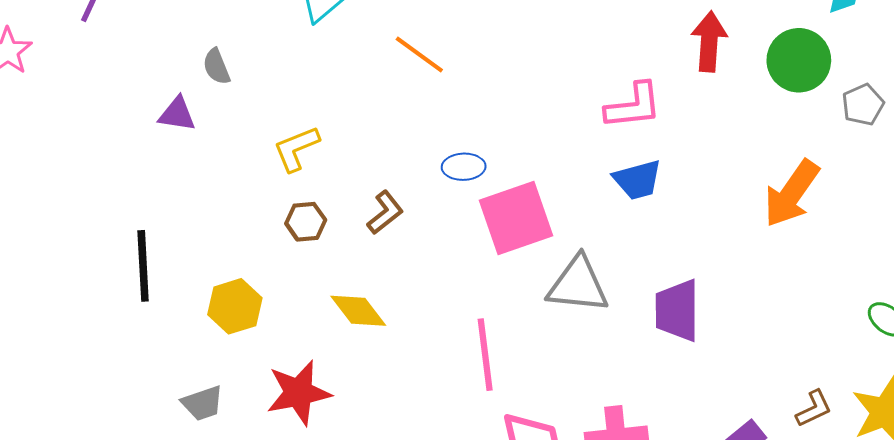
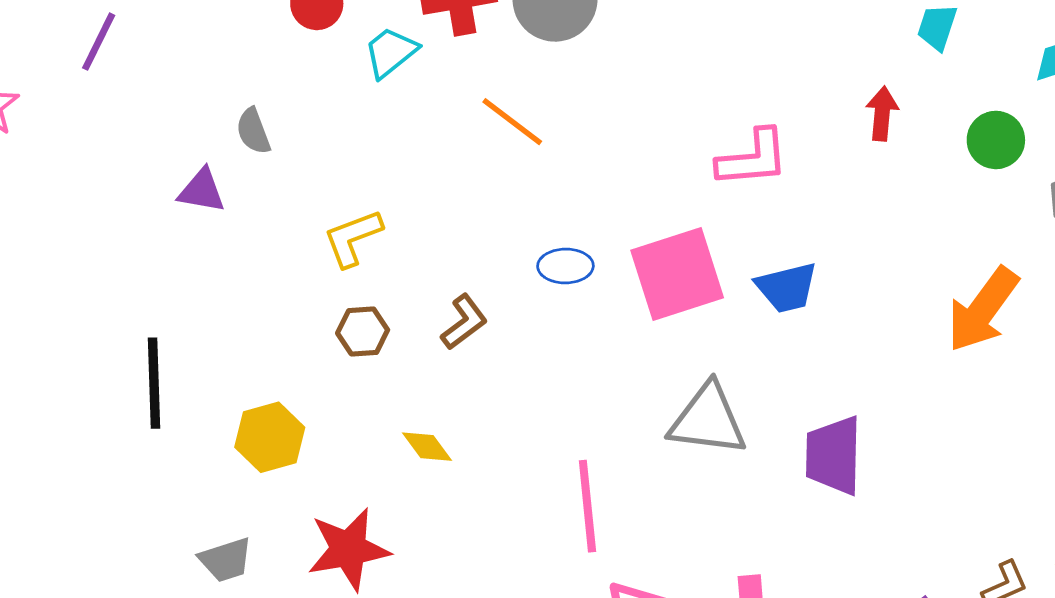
red arrow: (709, 42) -> (882, 114), size x0.7
green circle: (799, 60) -> (996, 140), size x0.7
pink L-shape: (633, 106) -> (753, 158), moved
pink square: (516, 218) -> (677, 274), moved
yellow diamond: (358, 311) -> (427, 447), size x0.7

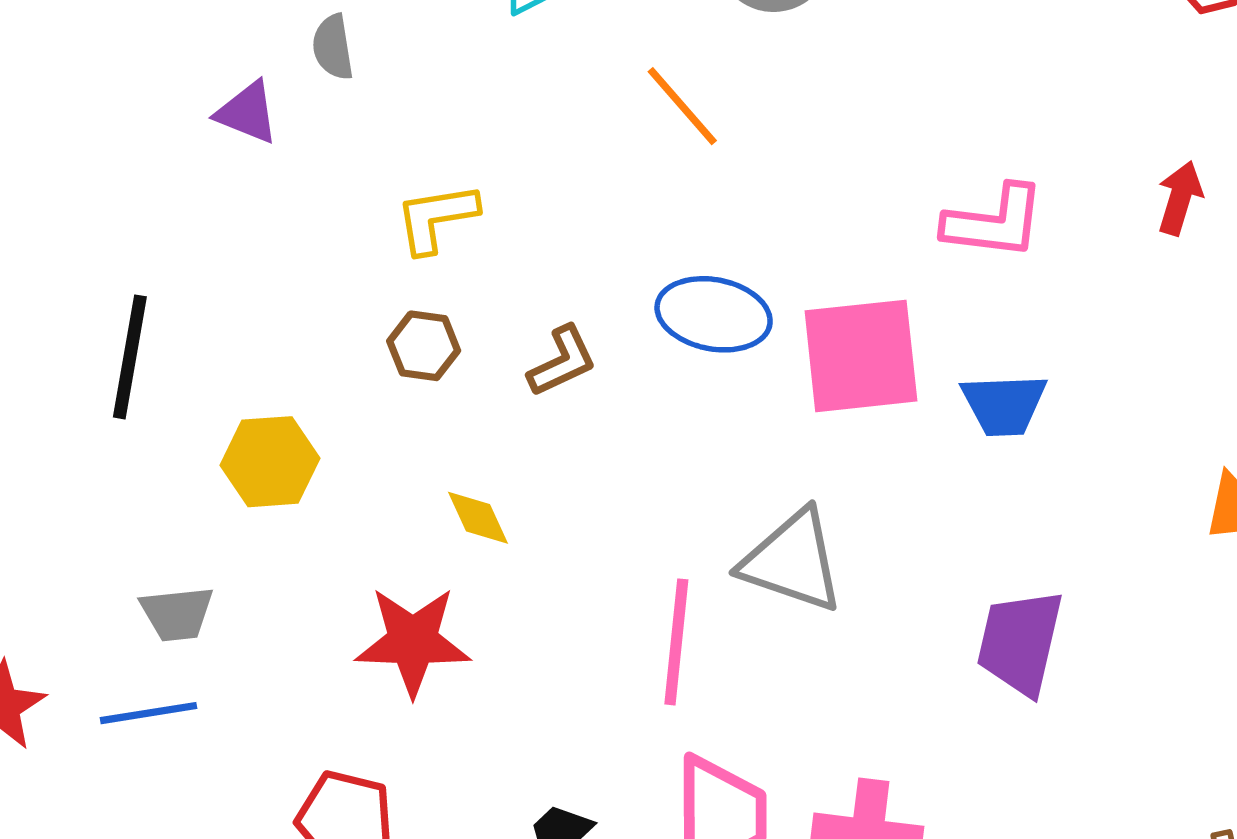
blue ellipse: (565, 266) -> (714, 314), size x1.5
gray triangle: (708, 420) -> (792, 561), moved
red star: (349, 549) -> (413, 641), moved

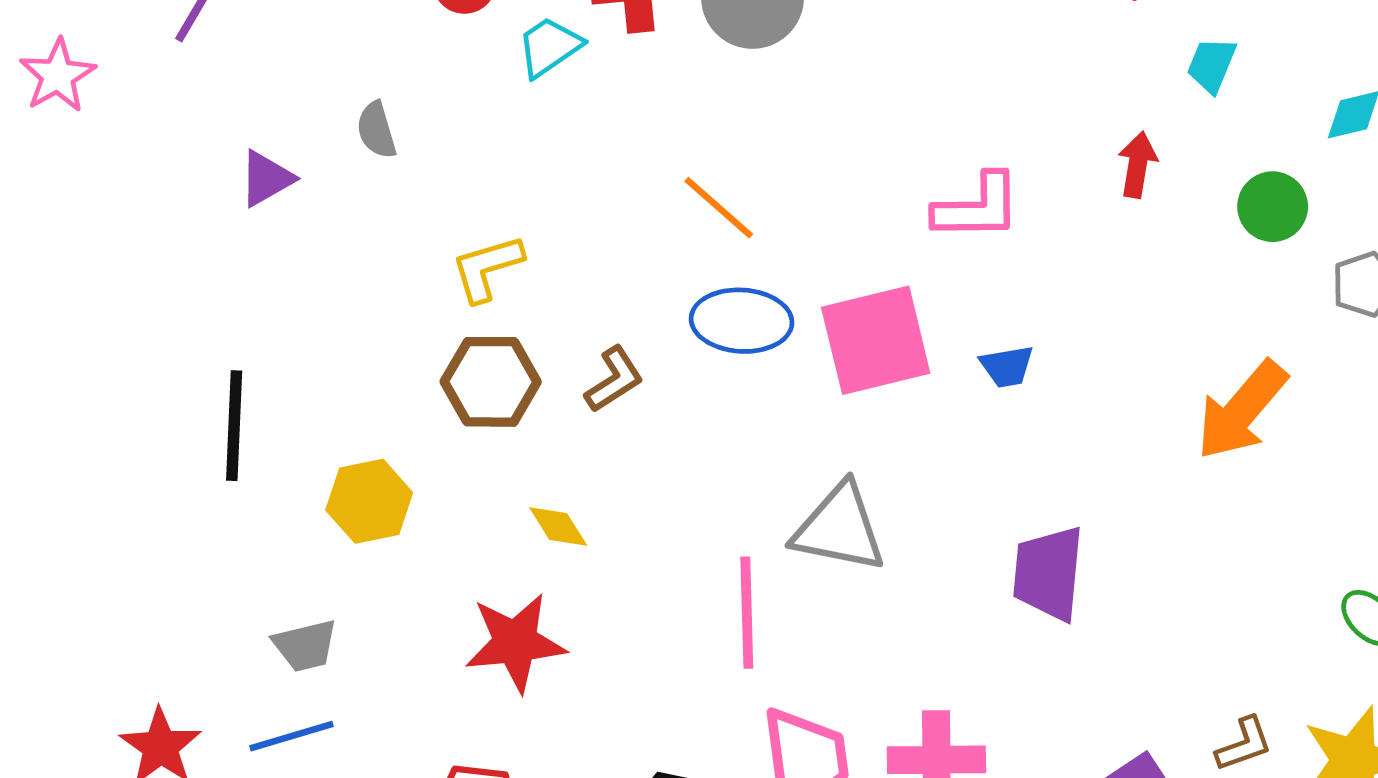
orange line: (682, 106) -> (719, 208), moved
purple triangle: (247, 112) -> (266, 178), moved, turned -44
brown hexagon: (424, 346) -> (491, 382), size x1.5
blue trapezoid: (1004, 405) -> (1007, 366), size x0.7

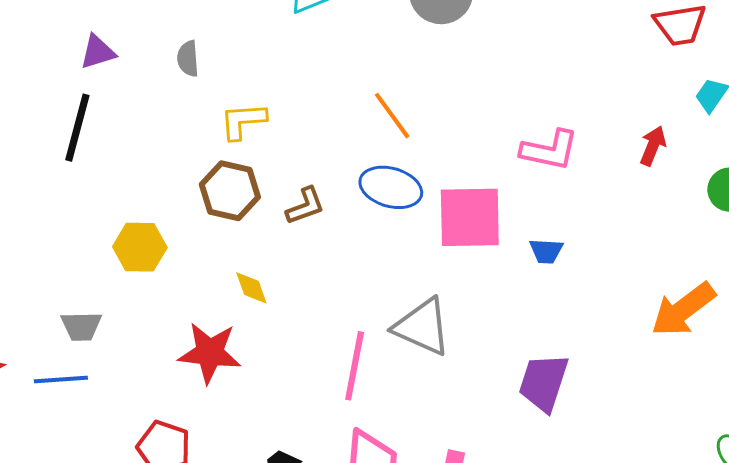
gray semicircle: (376, 130) -> (188, 59), moved
purple triangle: (266, 178) -> (98, 52), moved
black line: (234, 426) -> (77, 128), moved

